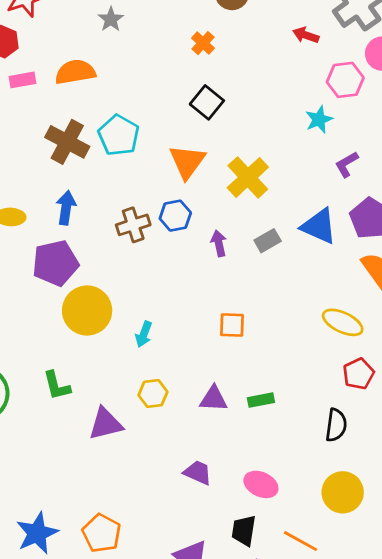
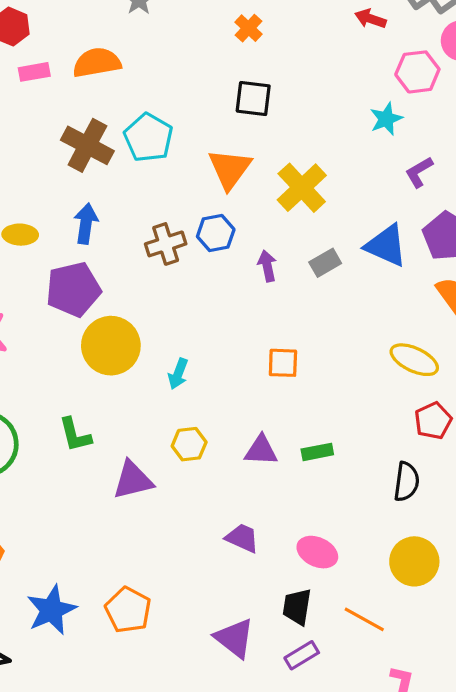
black square: (207, 102) -> (253, 98), turned -32

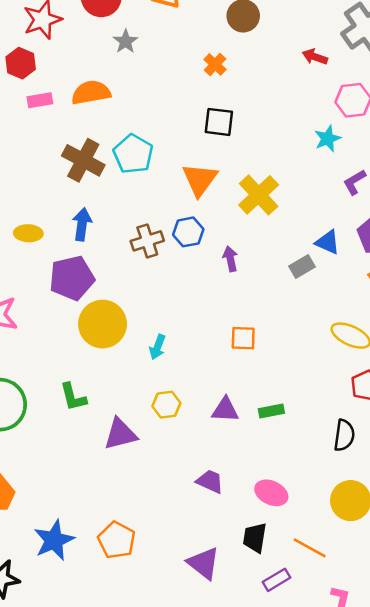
blue triangle: (386, 246) -> (328, 242), size x0.7
gray rectangle: (325, 263) -> (302, 267), moved
purple rectangle: (302, 655) -> (276, 580), moved

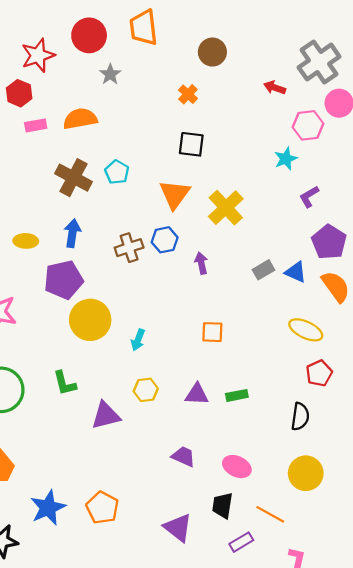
cyan pentagon: (133, 154) -> (117, 172), size x0.7
blue triangle: (328, 242) -> (296, 272), moved

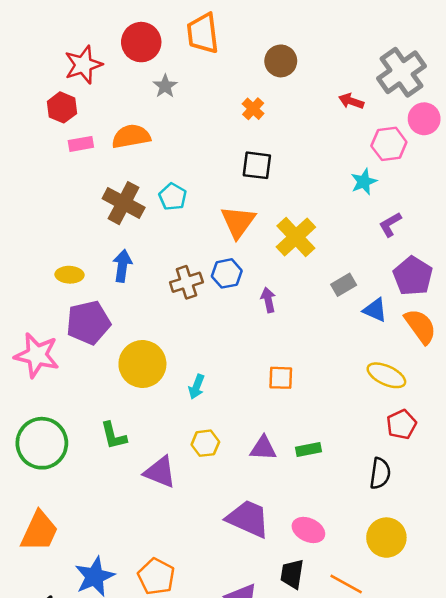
gray rectangle: (264, 270) -> (344, 285), moved
purple pentagon: (64, 280) -> (88, 323), moved
purple triangle: (106, 415) -> (160, 472), turned 36
purple trapezoid: (184, 457) -> (248, 519), size x1.6

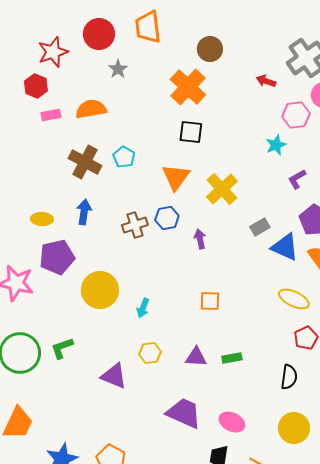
orange cross: (253, 109) -> (188, 87), size x2.0
blue triangle: (375, 310) -> (285, 247), size x1.4
green L-shape: (114, 436) -> (62, 348), moved, turned 85

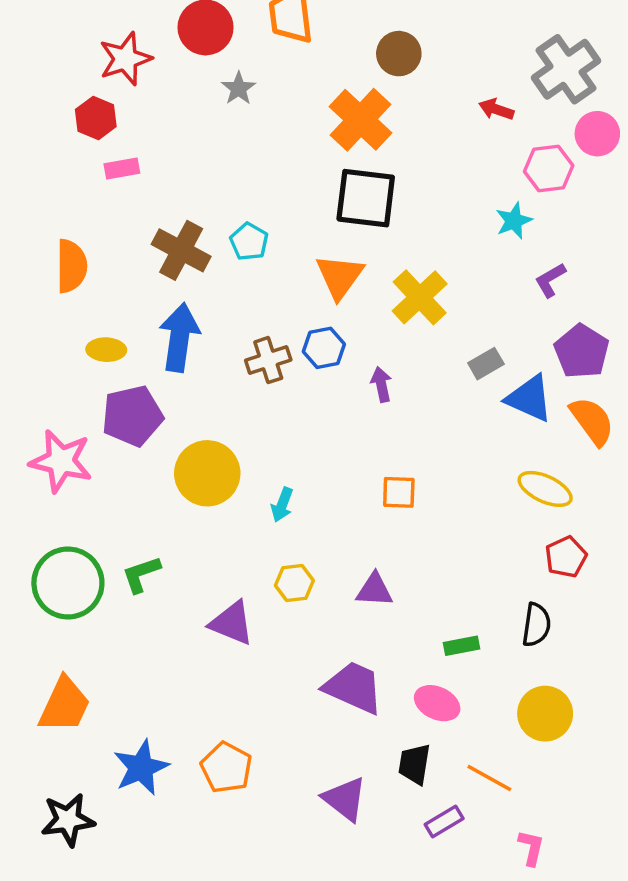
orange semicircle: (91, 109) -> (71, 266), moved, turned 100
black square: (191, 132) -> (366, 198), size x1.5
blue arrow: (84, 212) -> (179, 337), size x1.5
green rectangle: (232, 358) -> (462, 646), moved

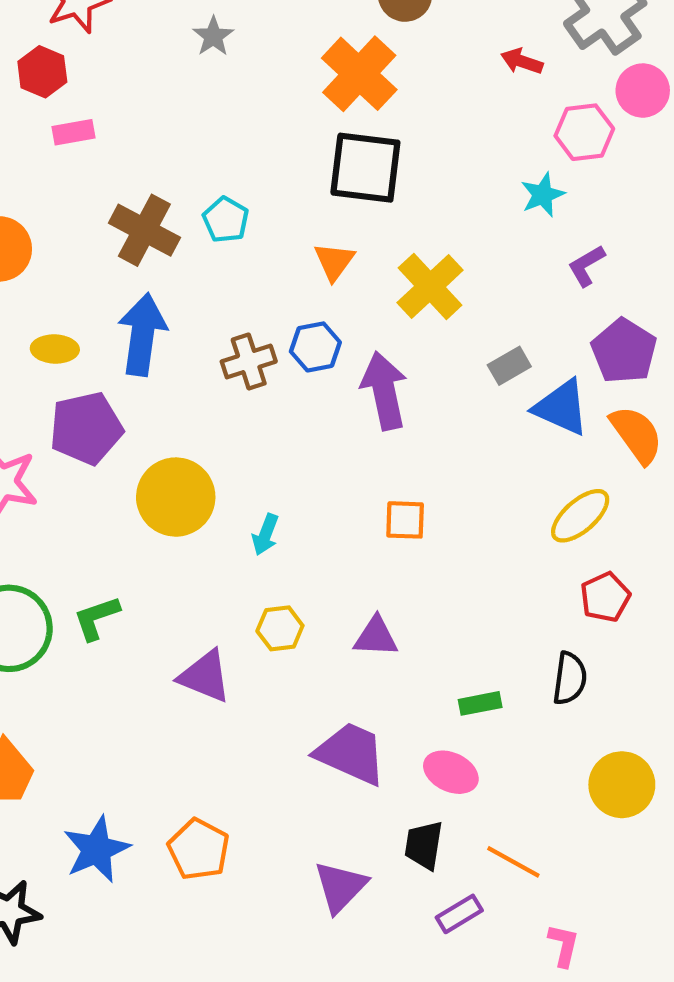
orange triangle: (340, 276) -> (334, 261), size x0.7
purple arrow: (381, 384) -> (384, 391), size x1.8
yellow ellipse: (545, 489) -> (580, 516), turned -66
yellow circle: (545, 714) -> (622, 785), moved
purple triangle: (345, 799) -> (340, 887), turned 36

